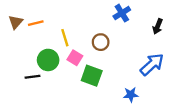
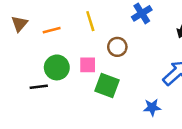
orange line: (36, 23) -> (52, 30), moved
yellow line: (65, 38) -> (90, 21), moved
pink square: (75, 58) -> (88, 65), turned -32

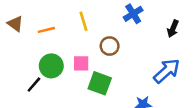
brown triangle: (19, 24) -> (15, 24), turned -35
black line: (39, 87) -> (34, 85), turned -42

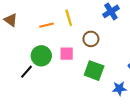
orange line: (46, 30) -> (47, 25), moved
green square: (100, 83) -> (94, 71), moved

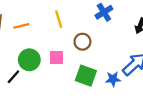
orange line: (47, 25) -> (21, 26), moved
blue star: (119, 89) -> (113, 79), moved

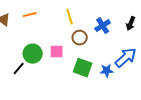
blue cross: (104, 12) -> (103, 26), moved
yellow line: (59, 19) -> (70, 17), moved
orange line: (21, 26) -> (30, 15), moved

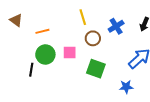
orange line: (30, 15) -> (42, 31), moved
black line: (19, 69) -> (31, 70), turned -32
blue star: (107, 71) -> (126, 87), moved

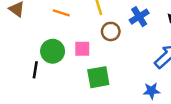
orange line: (42, 31) -> (61, 13), moved, turned 32
green square: (96, 69) -> (98, 77), moved, turned -30

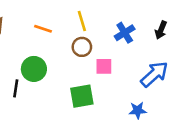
brown circle: (111, 31) -> (82, 47), moved
pink square: (82, 49) -> (104, 66), moved

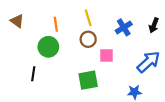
orange line: (43, 29) -> (56, 24), turned 64
green circle: (34, 69) -> (48, 47), moved

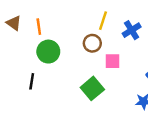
yellow line: (88, 18) -> (103, 21), moved, turned 35
orange line: (56, 24) -> (39, 27), moved
green square: (88, 80) -> (92, 88), turned -30

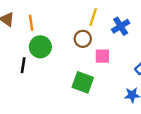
black line: (32, 81) -> (23, 65), moved
green square: (92, 88) -> (83, 82), turned -30

